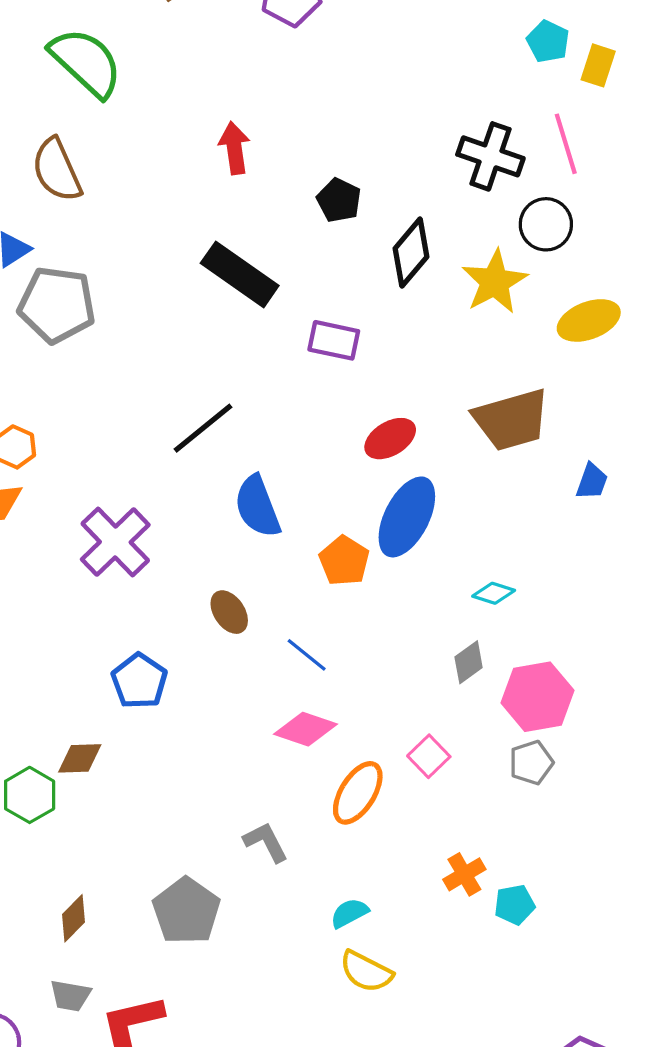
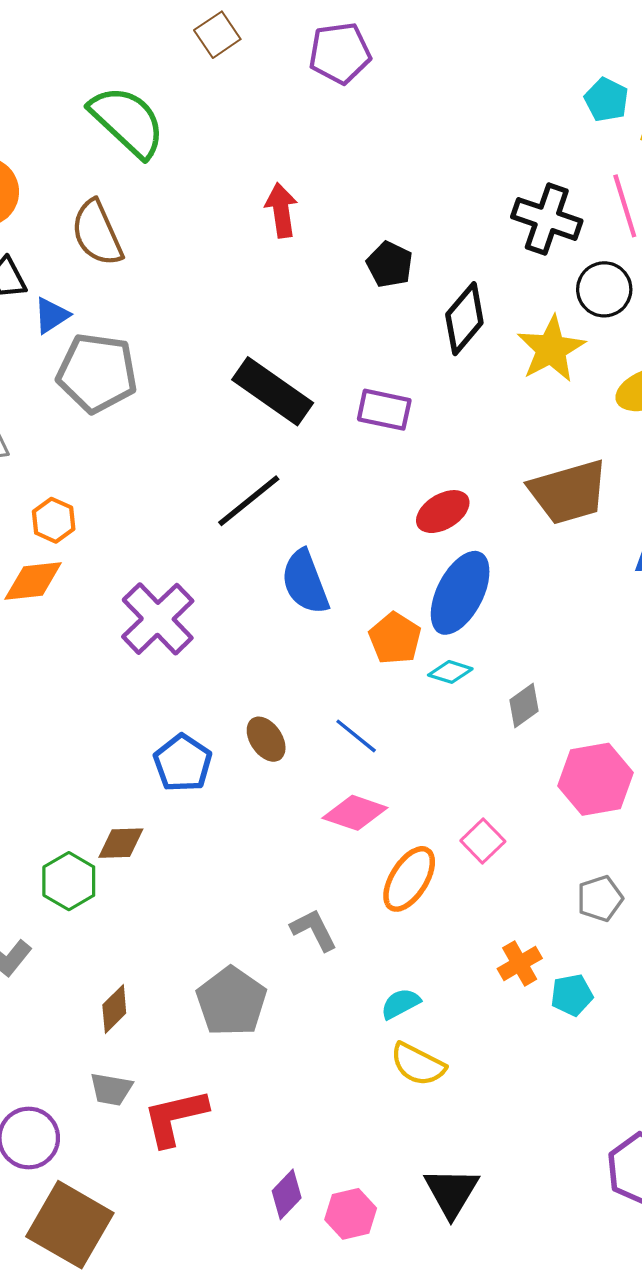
black rectangle: (240, 274) -> (273, 391), moved
cyan diamond: (494, 593) -> (450, 672), moved
brown ellipse: (229, 612) -> (266, 739), moved
gray diamond: (469, 662) -> (524, 706), moved
gray pentagon: (531, 763) -> (600, 898), moved

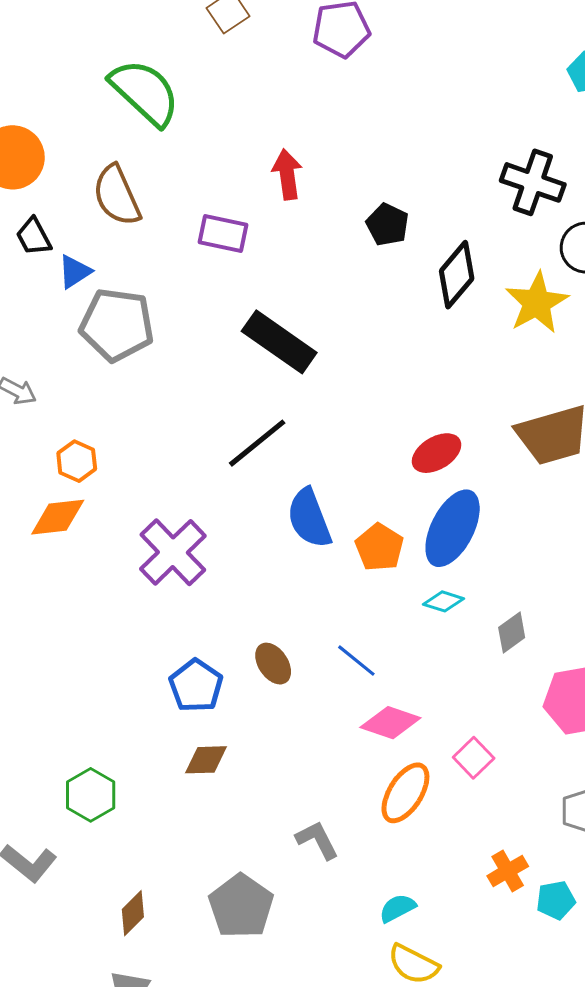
purple rectangle: (384, 410) -> (223, 234), moved
orange pentagon: (395, 638) -> (379, 547), moved
pink diamond: (355, 813) -> (390, 723), moved
brown diamond: (121, 843) -> (206, 760), moved

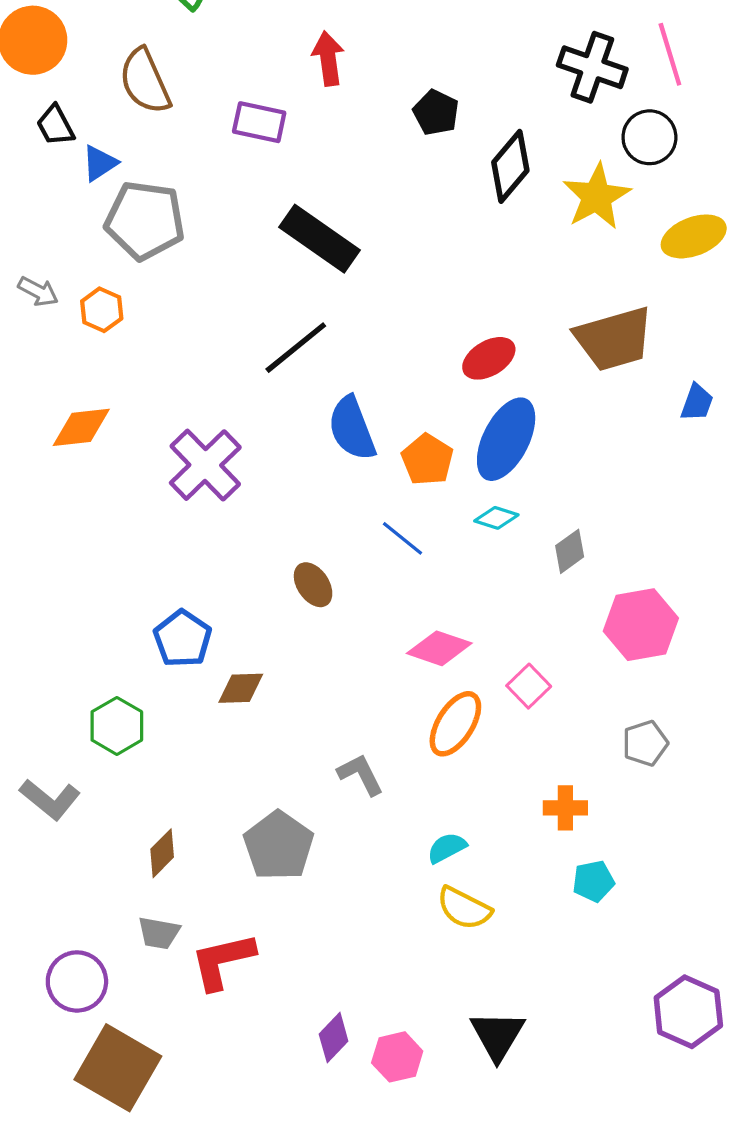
orange hexagon: (77, 461) -> (102, 310), moved
blue line: (356, 661) -> (403, 538), moved
blue pentagon: (196, 686) -> (183, 639), moved
orange cross: (508, 871) -> (565, 808), turned 30
cyan pentagon: (556, 900) -> (593, 881), moved

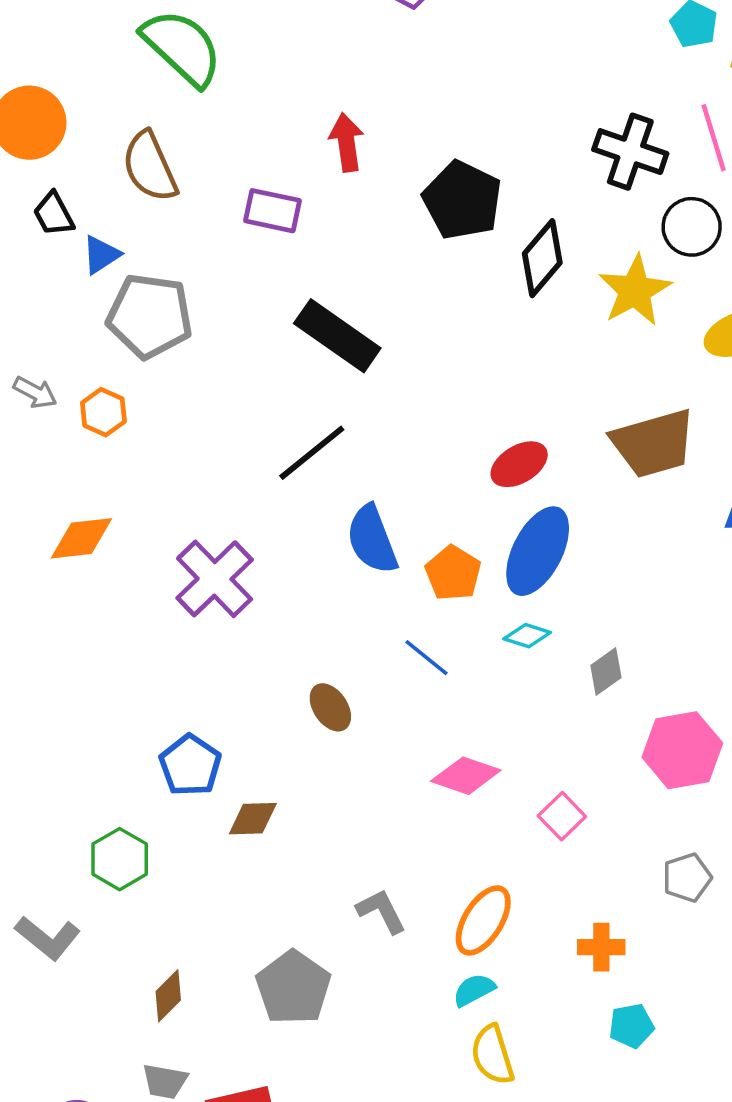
black pentagon: (436, 112) -> (462, 200), size x1.6
orange ellipse: (455, 724) -> (483, 920), moved
yellow semicircle: (464, 908) -> (492, 1055), turned 46

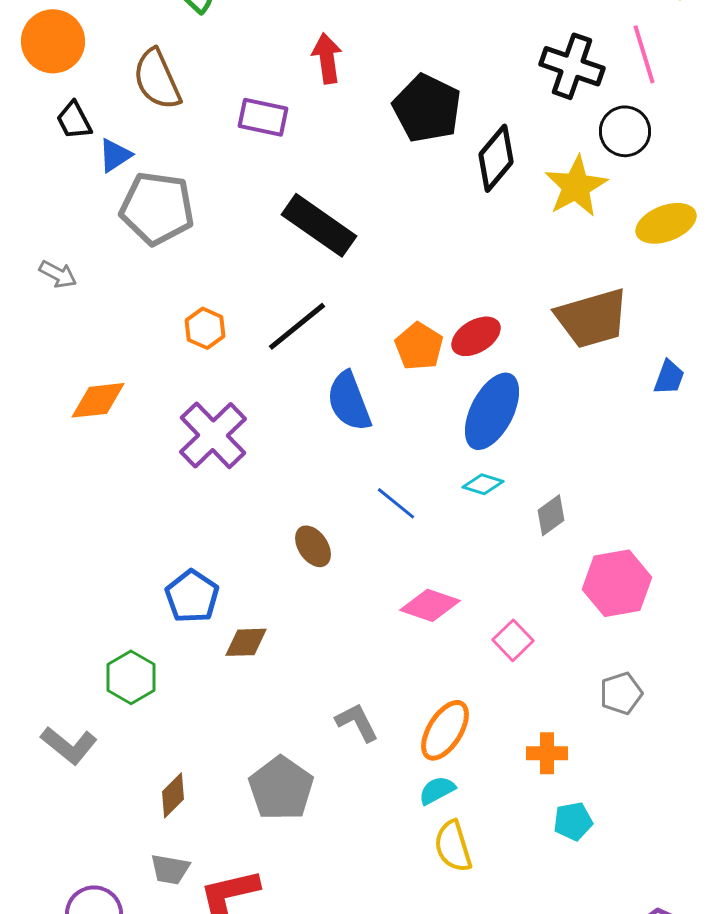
orange hexagon: (103, 412) -> (205, 328), moved
orange pentagon: (453, 573) -> (419, 346), moved

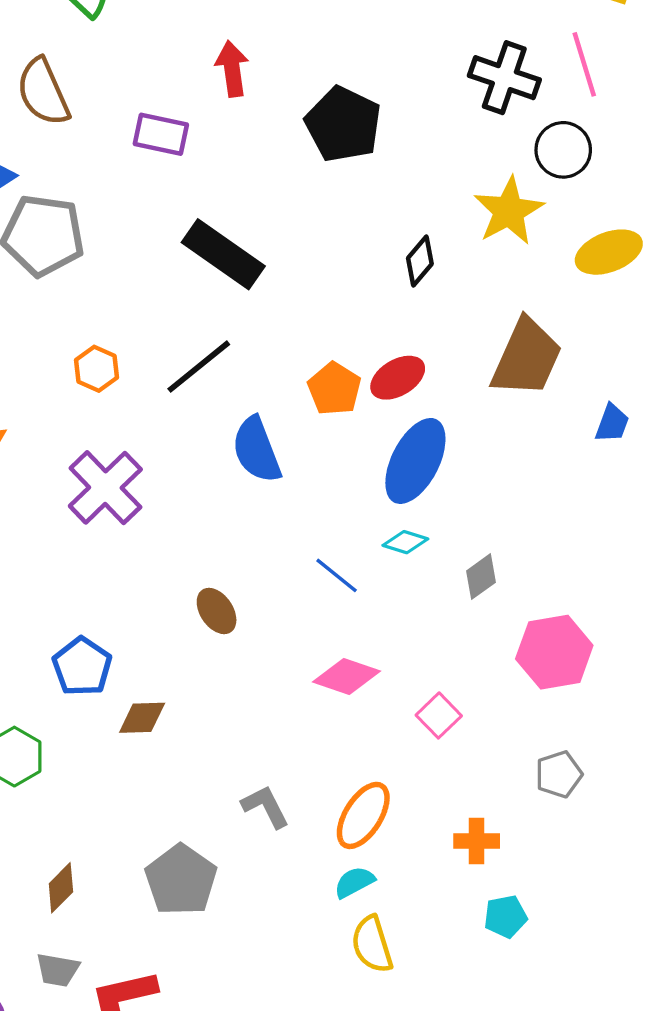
black diamond: (496, 158) -> (420, 261), moved, size x0.7
brown trapezoid: (592, 318) -> (527, 358), turned -50
blue line: (396, 503) -> (337, 575), moved

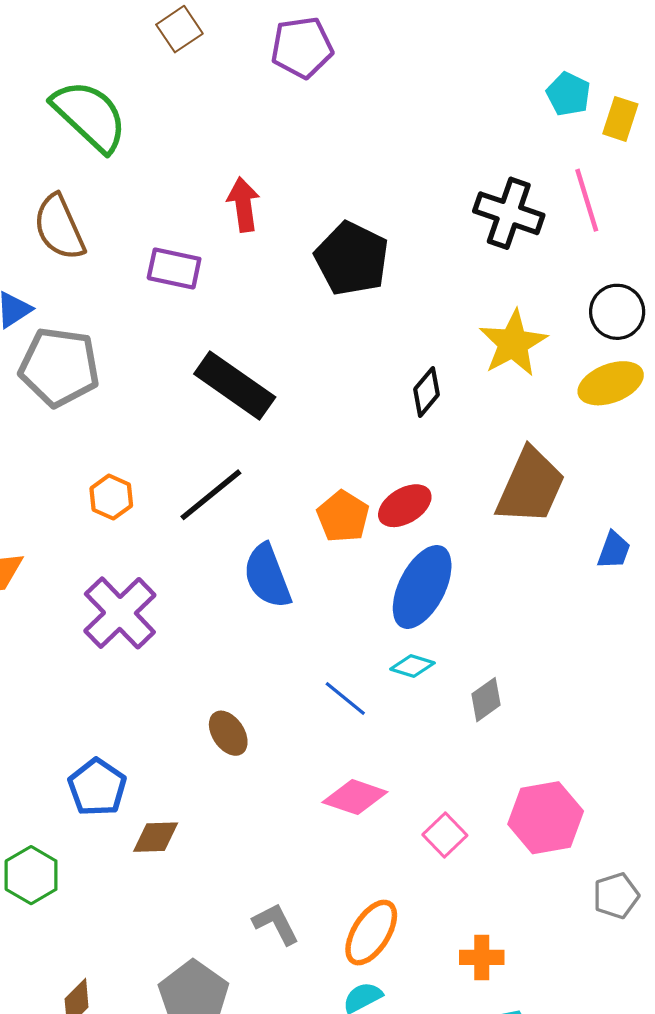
black circle: (563, 150) -> (617, 312), moved
pink hexagon: (554, 652) -> (546, 818), moved
gray pentagon: (559, 774) -> (616, 896), moved

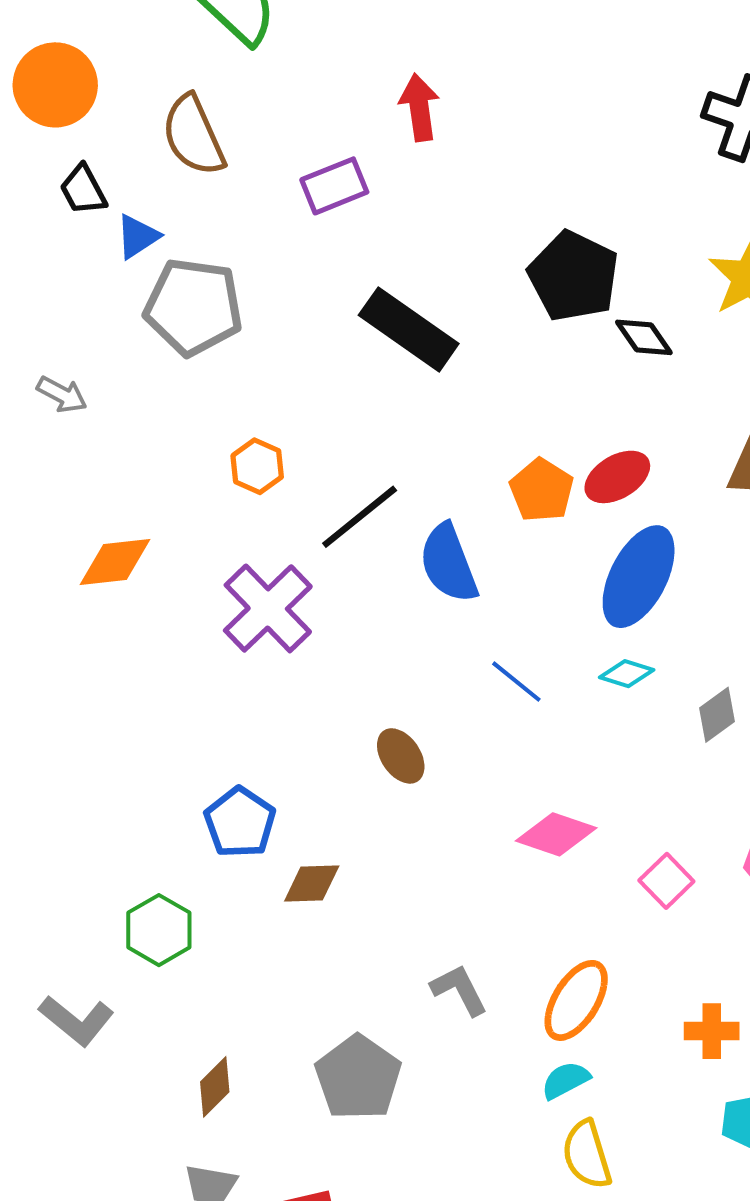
black pentagon: (352, 259) -> (573, 276), moved
purple rectangle: (174, 268) -> (334, 186), turned -34
black diamond: (426, 392) -> (644, 337), turned -75
black line: (211, 495) -> (360, 517), moved
blue line: (345, 699) -> (516, 682), moved

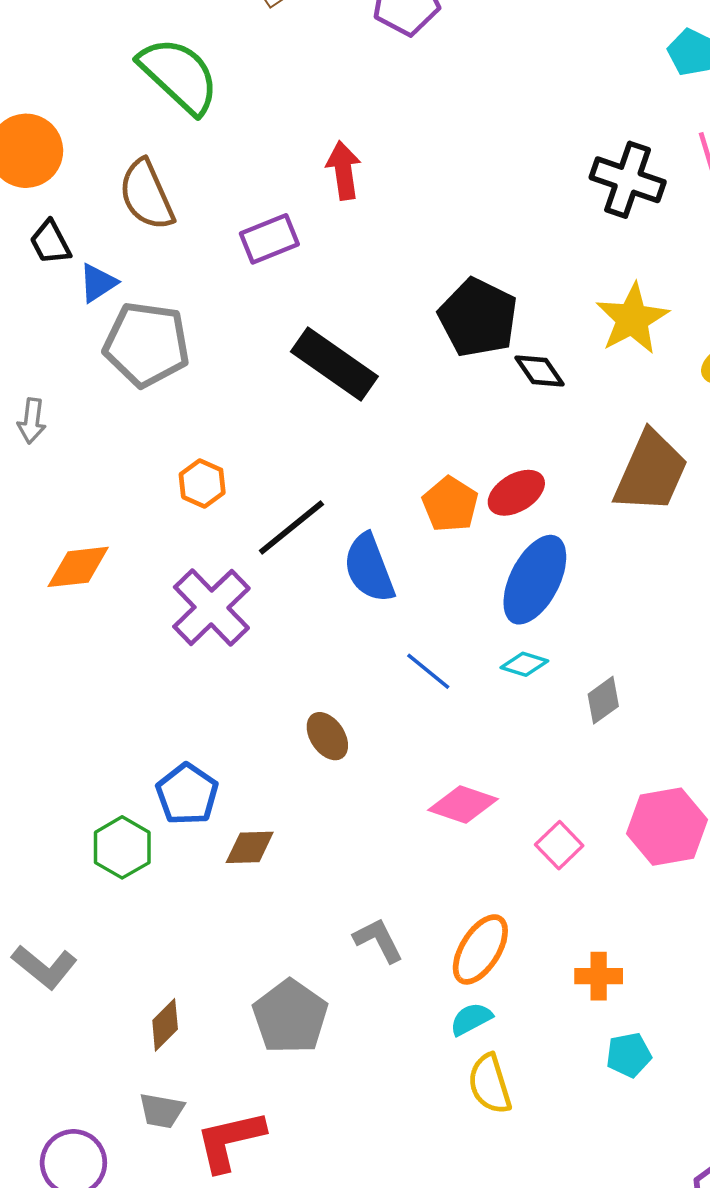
gray arrow: (62, 395) -> (32, 421), turned 69
green hexagon: (159, 930) -> (122, 847), moved

